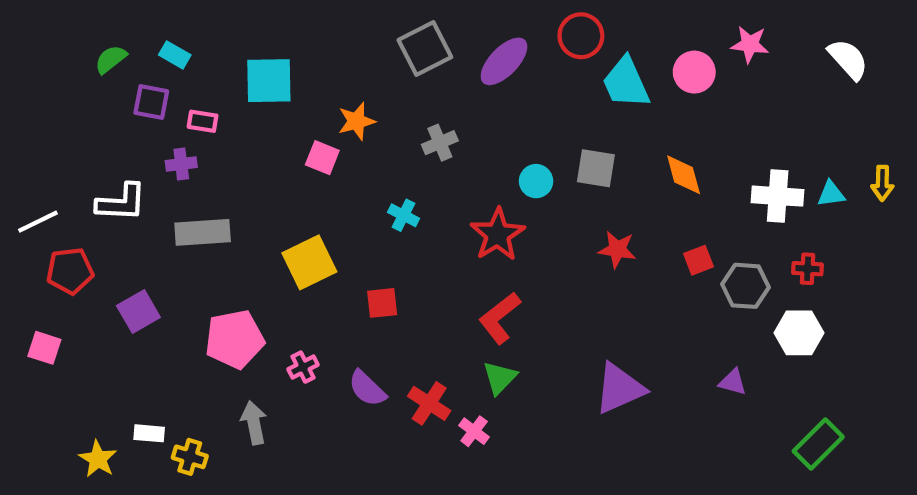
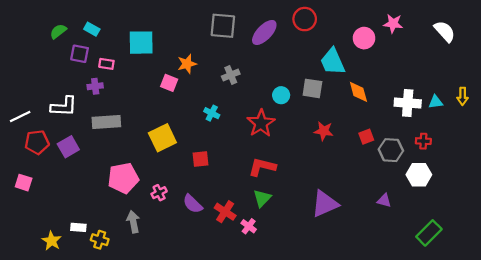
gray square: (425, 49) -> (223, 26), turned 32
cyan trapezoid: (626, 83) -> (333, 62), moved
purple square: (138, 311) -> (68, 147), moved
red L-shape: (500, 318) -> (262, 167), turned 52

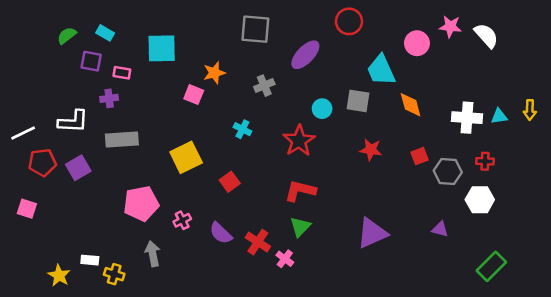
white semicircle: (445, 31) -> (486, 36), moved
purple ellipse: (264, 32) -> (305, 55), moved
red square: (200, 159) -> (230, 182), turned -30

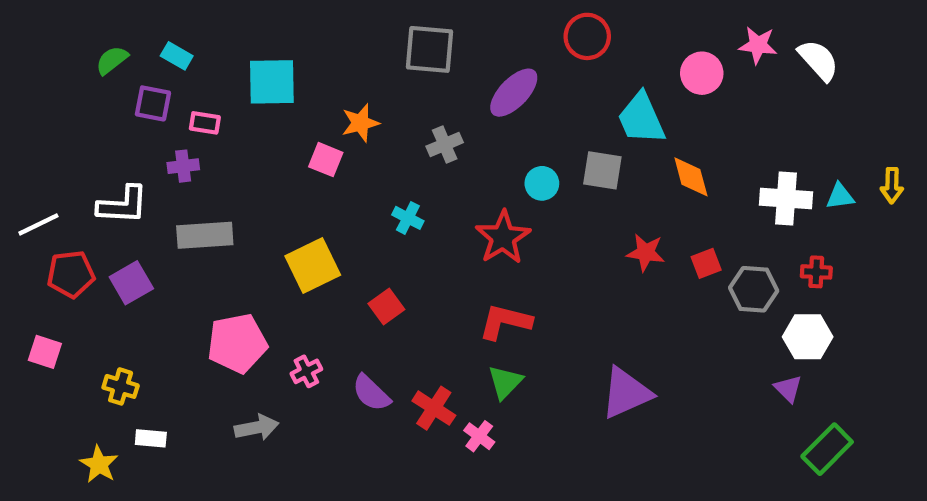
red star: (371, 150) -> (646, 253), moved
purple triangle: (440, 229) -> (788, 389), moved, turned 30
gray arrow: (153, 254) -> (257, 428), turned 90
yellow cross: (114, 274) -> (121, 386), moved

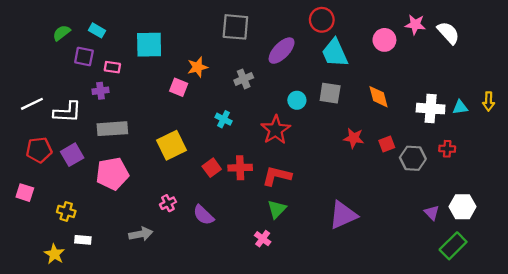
cyan trapezoid: (641, 119) -> (335, 53), moved
white line: (38, 224) -> (32, 104), moved
white hexagon: (808, 337) -> (463, 207), moved
pink pentagon: (237, 343) -> (112, 174), moved
red cross: (434, 408) -> (240, 168), moved, turned -35

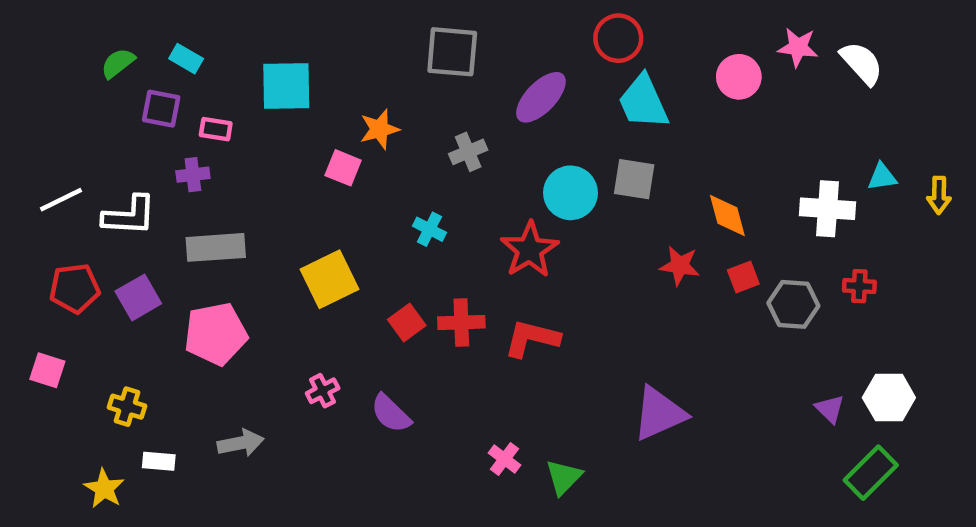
orange diamond: (379, 97) -> (727, 216), moved
cyan circle: (297, 100) -> (570, 193), size x1.5
cyan triangle: (460, 107) -> (882, 177), moved
green triangle: (277, 209) -> (564, 477), moved
gray arrow: (141, 234) -> (241, 443), moved

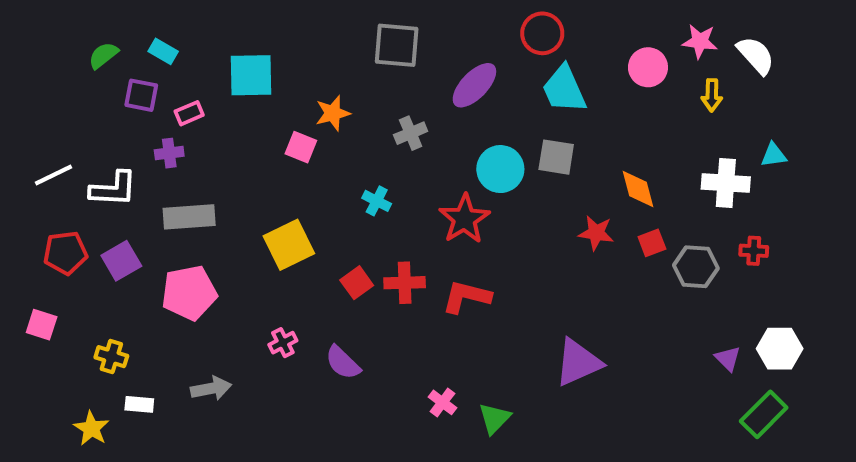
pink rectangle: (216, 129) -> (189, 113), turned -32
yellow arrow: (939, 195) -> (712, 95), moved

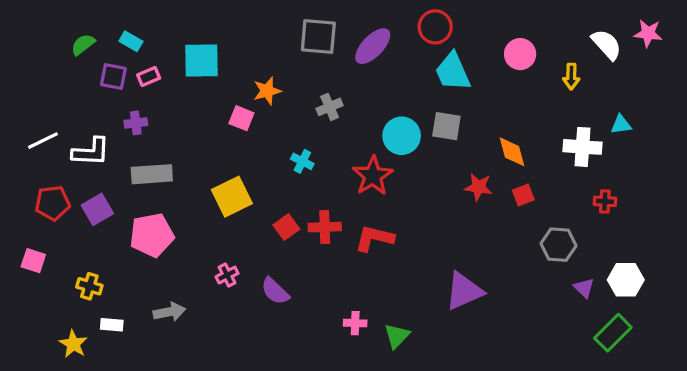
pink star: (700, 41) -> (648, 33), moved
purple ellipse: (474, 85) -> (373, 46), moved
pink rectangle: (189, 113) -> (149, 77), moved
gray hexagon: (696, 267) -> (558, 245), moved
pink cross: (443, 402) -> (355, 323), turned -35

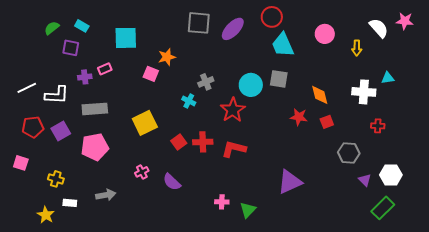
pink rectangle: (149, 77) -> (105, 69), moved
gray cross: (330, 107) -> (206, 82), moved

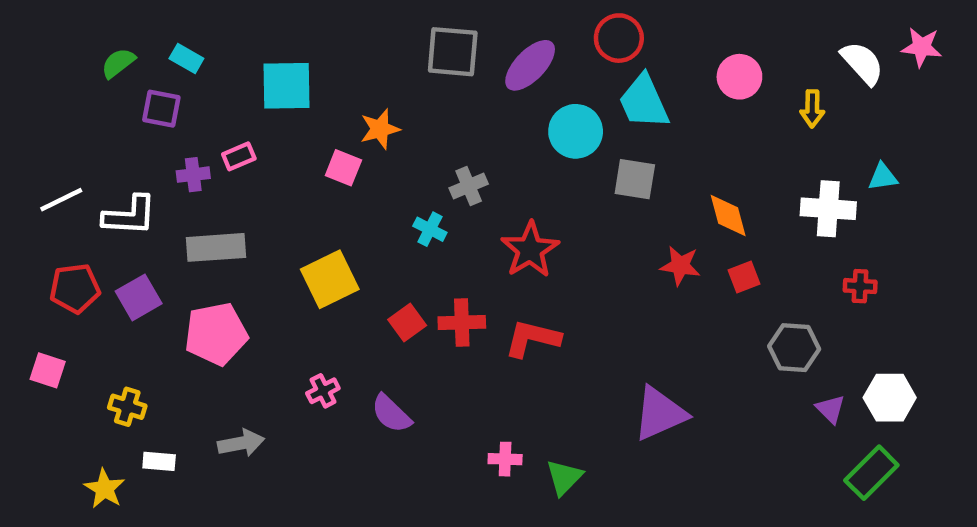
cyan circle: (251, 85) -> (576, 131), moved

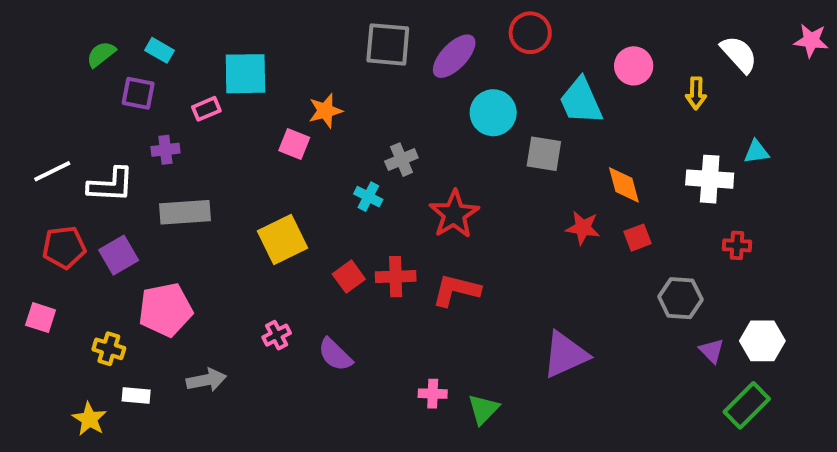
pink star: (922, 47) -> (811, 41), moved
cyan trapezoid: (644, 102) -> (581, 101), moved
pink rectangle: (239, 156) -> (206, 109), moved
pink pentagon: (216, 334) -> (165, 310), moved

